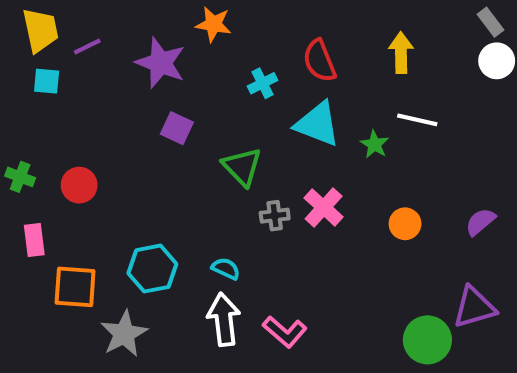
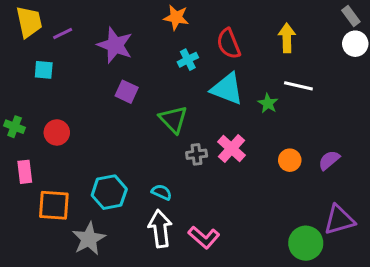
orange star: (214, 24) -> (176, 17), moved
cyan square: (47, 81) -> (44, 70), moved
purple semicircle: (480, 222) -> (329, 160), moved

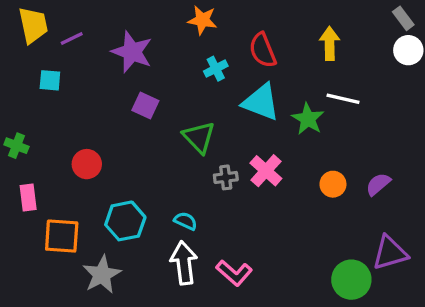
green star: (268, 103) -> (308, 119), size x1.4
red circle: (57, 132) -> (87, 164), moved

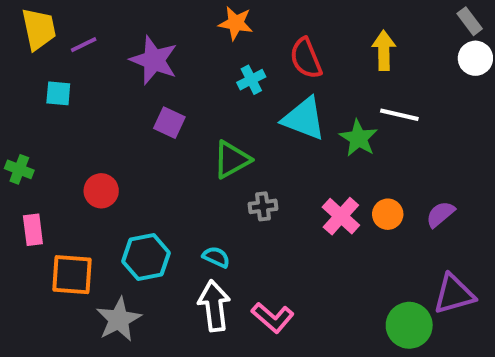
green triangle: (199, 137) -> (232, 160), turned 45
pink cross: (266, 171) -> (341, 216), moved

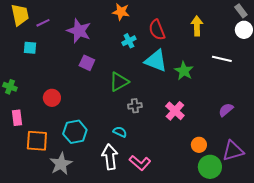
white line: (399, 115) -> (222, 59), moved
orange circle: (388, 214) -> (199, 145), moved
cyan semicircle: (216, 257) -> (120, 132), moved

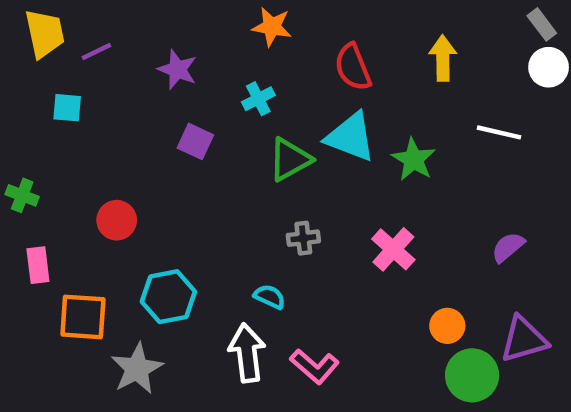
purple star: (79, 31) -> (177, 69), size x0.7
cyan cross: (129, 41) -> (258, 99), moved
green triangle: (119, 82) -> (290, 159), moved

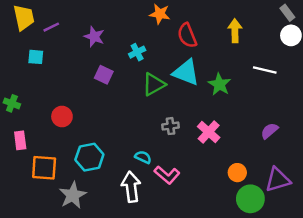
orange star: (272, 27) -> (160, 14), moved
gray cross: (303, 238) -> (170, 126), moved
pink L-shape: (315, 366) -> (167, 175), moved

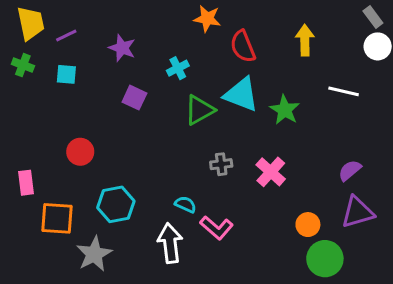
cyan square: (36, 57) -> (66, 74), moved
green cross: (12, 103) -> (23, 65), moved
purple triangle: (278, 180) -> (357, 212), moved

